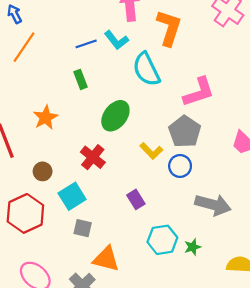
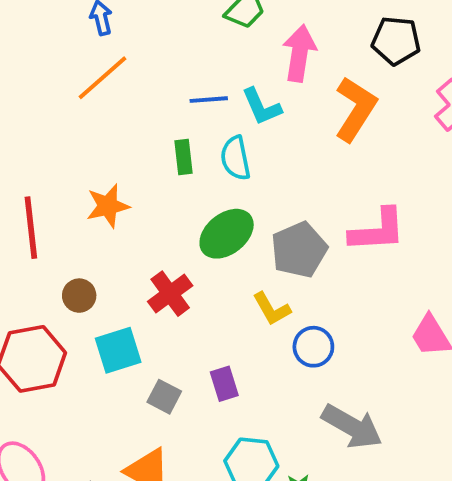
cyan semicircle: (146, 69) -> (235, 158), moved, size x0.7
gray pentagon: (185, 132) -> (299, 250), moved
gray square: (83, 228) -> (164, 397), moved

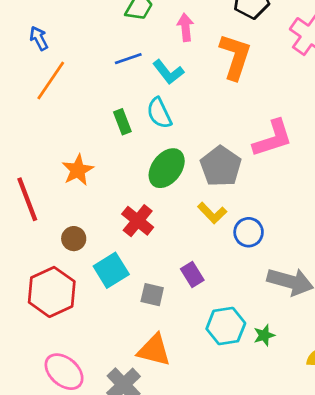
pink arrow: (299, 53) -> (185, 27), size x0.7
blue line: (209, 100) -> (128, 59), moved

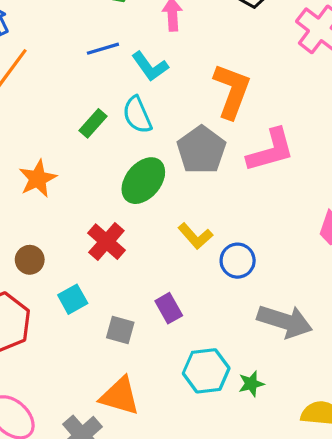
orange L-shape: (235, 57) -> (232, 91), moved
green rectangle: (122, 122) -> (93, 123), turned 60
gray pentagon: (221, 166) -> (201, 150), moved
cyan square: (111, 270) -> (73, 299), size x0.7

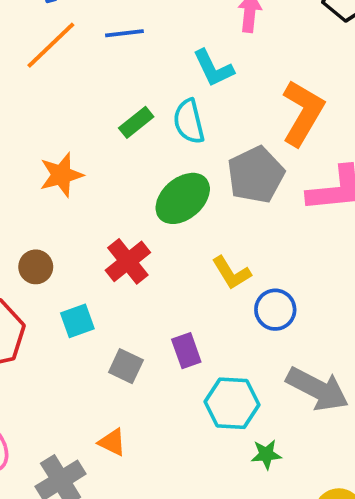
blue line: (103, 49) -> (124, 33), moved
cyan hexagon: (206, 371) -> (232, 403), moved
orange triangle: (120, 396) -> (112, 442), size x0.6

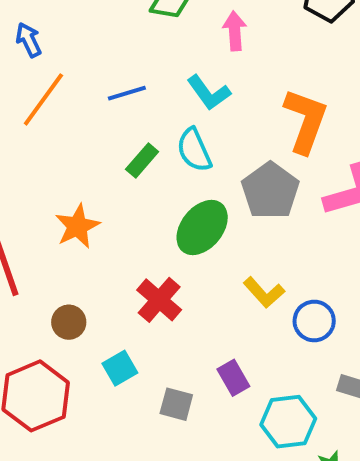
blue line: (124, 33) -> (127, 93), moved

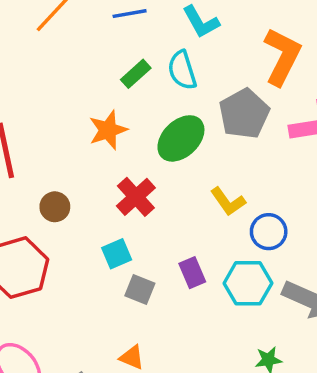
orange star: (77, 226) -> (108, 130), moved
cyan square: (120, 368) -> (117, 254), moved
cyan hexagon: (288, 422) -> (248, 283), moved

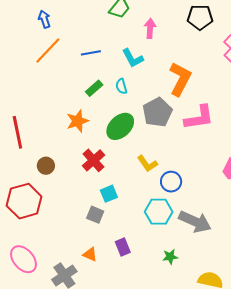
cyan semicircle: (182, 70) -> (121, 86), size x0.7
cyan square: (117, 254) -> (109, 194), moved
purple rectangle: (192, 273) -> (123, 247), moved

